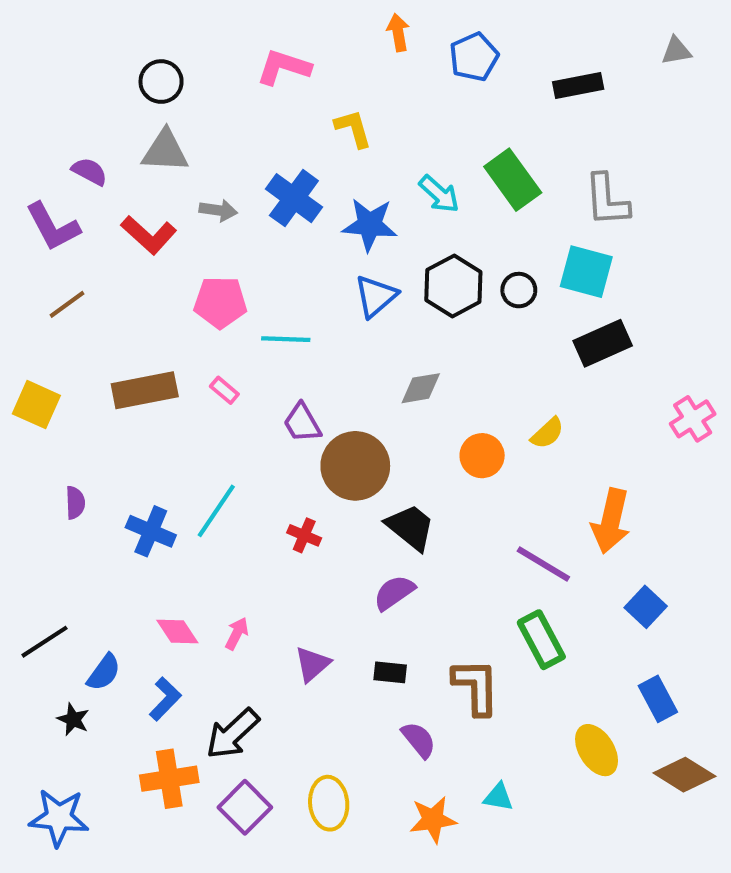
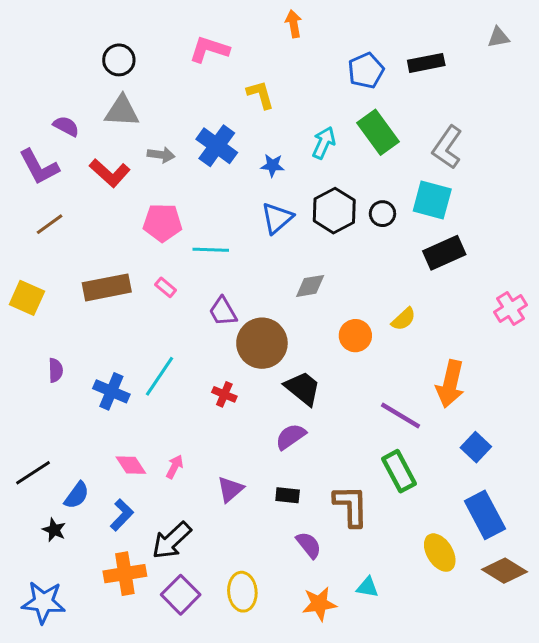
blue pentagon: (474, 57) -> (366, 70), moved
cyan arrow: (439, 194) -> (324, 143), turned -108
gray L-shape: (607, 200) -> (447, 147), turned 39
blue star: (370, 225) -> (273, 165), size x0.6
blue rectangle: (658, 699) -> (485, 515), size x1.4

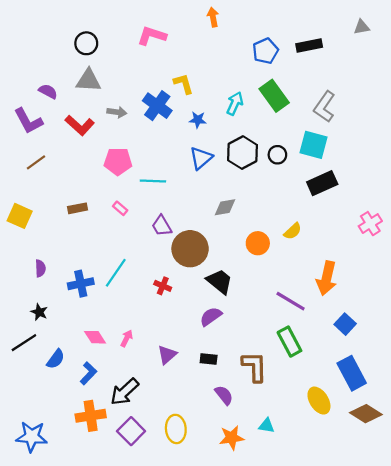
yellow L-shape: (260, 95) -> (183, 84), moved
brown rectangle: (107, 287) -> (78, 208), size x0.6
blue cross: (111, 391) -> (81, 284), turned -35
black star: (54, 530) -> (39, 312), moved

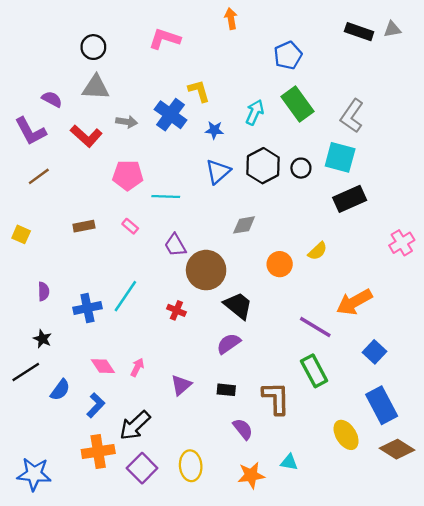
black rectangle: (309, 46) -> (359, 32), moved, turned 30
yellow square: (20, 216) -> (21, 234), size x0.7
orange arrow: (327, 278) -> (354, 302), turned 48

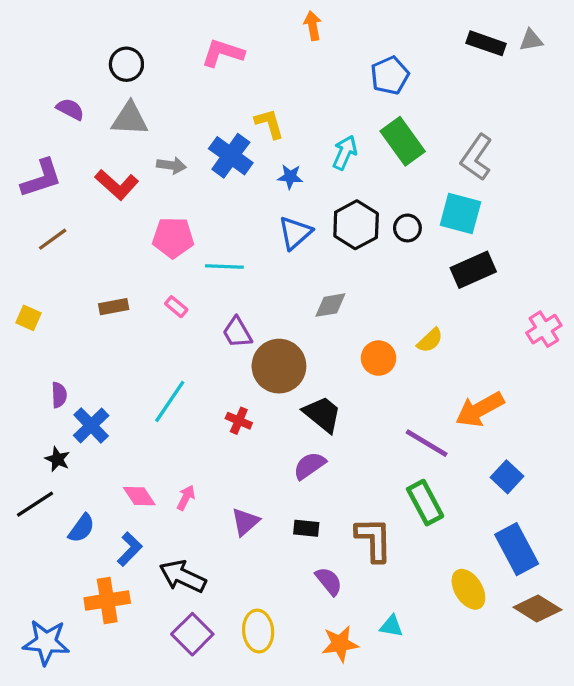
purple semicircle: (52, 99) -> (70, 109), moved
purple L-shape: (31, 131) -> (41, 178), turned -80
blue cross: (87, 308) -> (91, 425), moved, turned -32
black arrow: (135, 425) -> (183, 576), turned 68
orange cross: (98, 452) -> (107, 600), moved

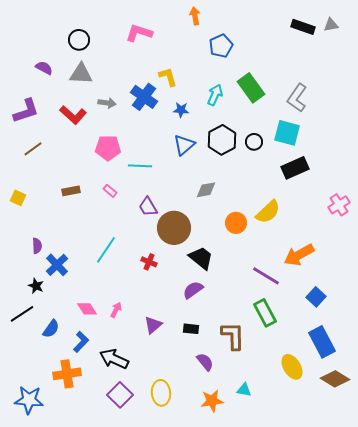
blue pentagon: (390, 75) -> (221, 46), moved
yellow semicircle: (430, 340) -> (268, 212), size x1.5

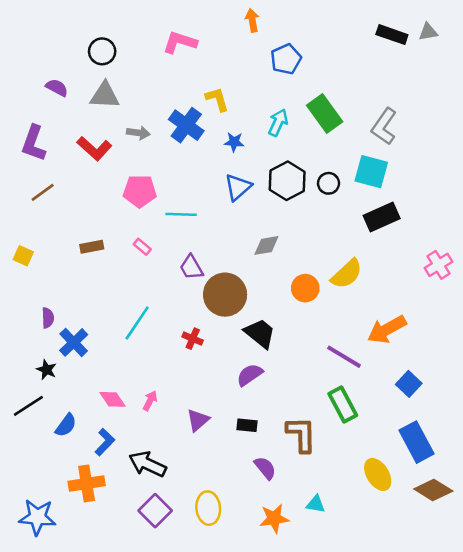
purple L-shape: (26, 111) -> (34, 143), turned 128

